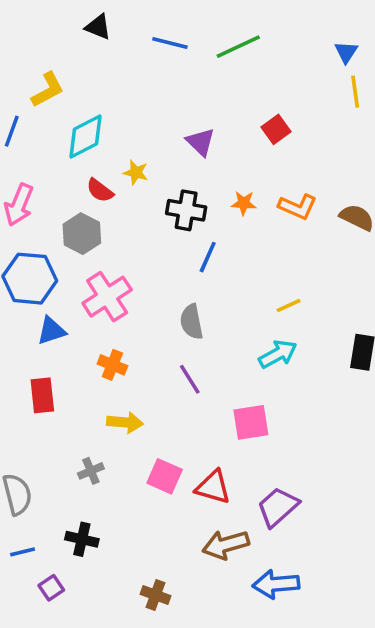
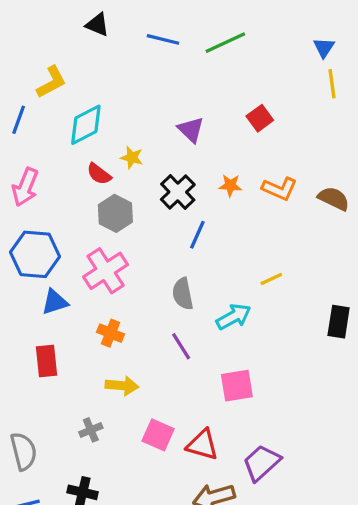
black cross: (186, 210) -> (178, 192), turned 36
gray hexagon: (82, 234) -> (115, 213), moved
cyan arrow: (278, 354) -> (234, 317), moved

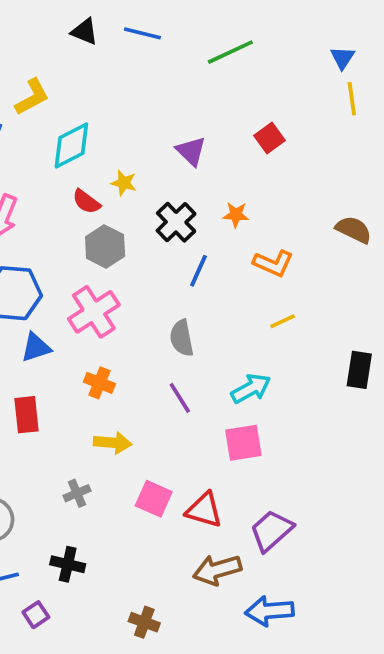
blue line: (163, 39) -> (142, 33), moved
orange L-shape: (280, 189) -> (273, 263), moved
cyan arrow: (234, 317) -> (251, 389), moved

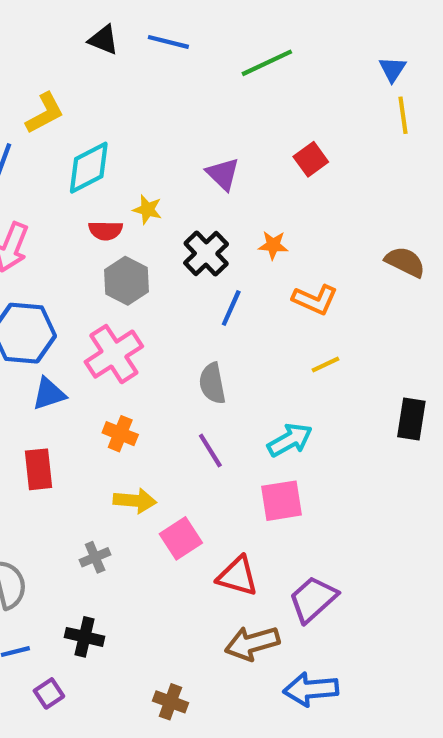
red semicircle: (86, 202) -> (106, 230), turned -36
pink square: (154, 499) -> (181, 538), moved, turned 33

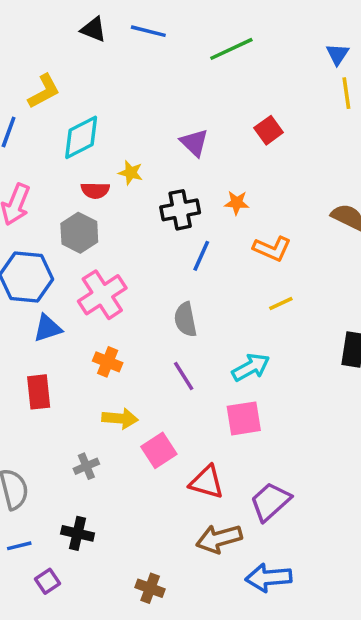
black cross: (206, 254) -> (180, 210), turned 33
gray hexagon: (126, 281) -> (79, 233), moved

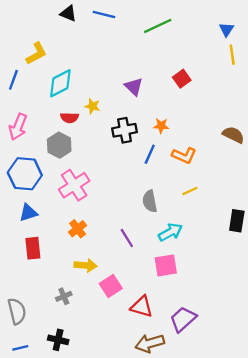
blue line: (201, 256) -> (150, 154), moved
gray semicircle: (185, 319) -> (150, 201), moved
blue triangle: (47, 328) -> (28, 213), moved
orange cross: (108, 362) -> (78, 229), turned 30

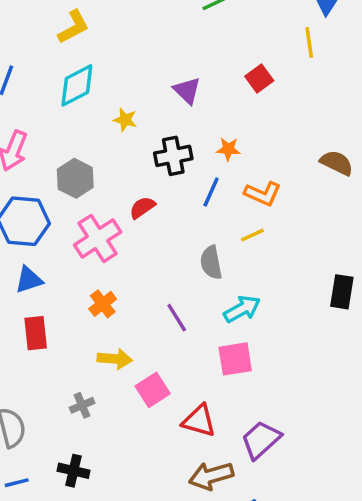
yellow L-shape: (36, 53) -> (73, 27), moved
yellow line: (232, 55) -> (309, 42), moved
red semicircle: (70, 118) -> (142, 208), moved, turned 144
yellow line: (190, 191) -> (252, 235), moved

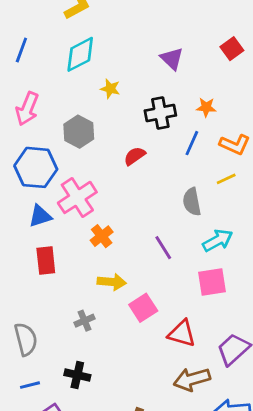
yellow star: (125, 120) -> (110, 89), moved
pink cross: (98, 238) -> (77, 197), moved

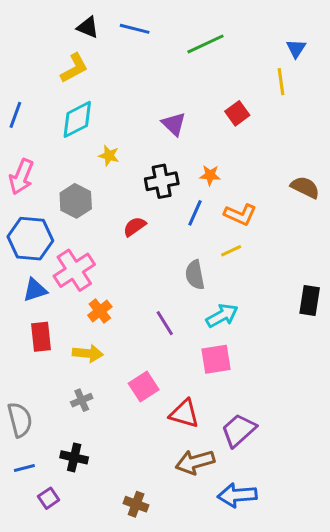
yellow arrow: (112, 282) -> (88, 353), moved

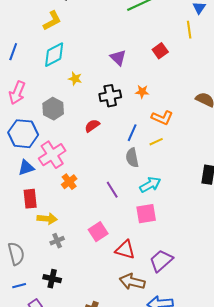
blue line: (195, 213) -> (132, 133), moved
yellow arrow: (88, 353) -> (47, 219), moved
brown arrow: (195, 462) -> (132, 282), turned 30

